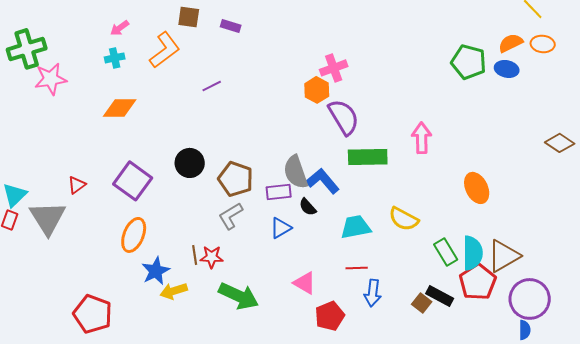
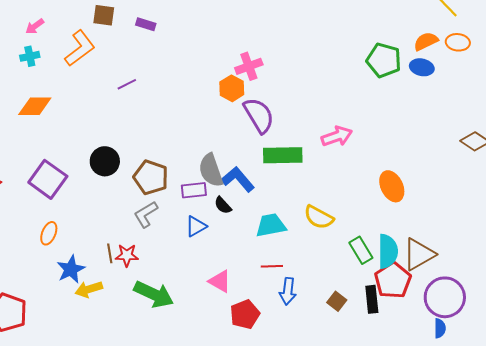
pink arrow: (422, 138) -> (337, 136), turned 72
orange ellipse: (134, 235) -> (49, 233), size x0.7
black rectangle: (440, 296) -> (372, 299), moved, turned 56

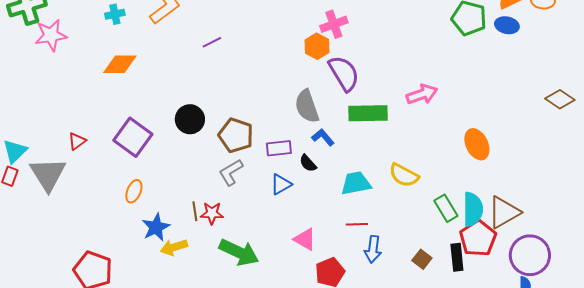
gray semicircle: (211, 170) -> (307, 106), moved
blue L-shape: (238, 179) -> (323, 137), size x0.7

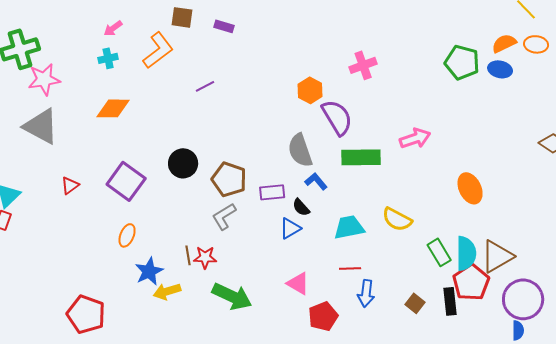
pink cross: (334, 24) -> (363, 65), moved
gray triangle: (48, 174) -> (41, 126), moved, turned -30
blue triangle: (281, 184) -> (290, 228), moved

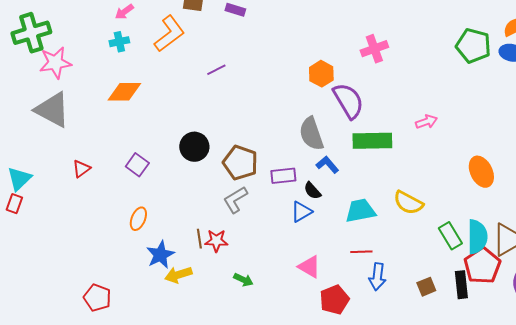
pink arrow: (415, 138) -> (426, 122), size x0.7
purple square: (126, 181) -> (137, 165), size x0.6
green arrow: (232, 296) -> (243, 280), size x0.5
brown square: (415, 303) -> (426, 287), turned 30
red pentagon: (86, 314) -> (97, 298), size x0.7

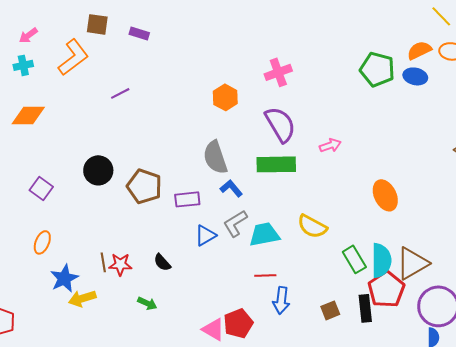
purple semicircle: (348, 101) -> (280, 124), moved
black semicircle: (312, 191) -> (162, 262), moved
gray L-shape: (235, 200) -> (235, 223), moved
pink triangle: (309, 267) -> (213, 329), moved

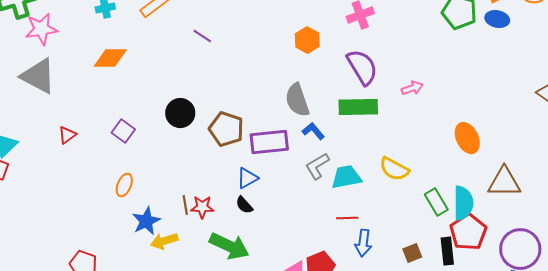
purple line: (120, 93) -> (202, 36), turned 60
purple rectangle: (187, 199) -> (269, 142), size x1.5
blue triangle: (205, 235) -> (247, 178), moved
brown triangle: (412, 263) -> (504, 182), moved, turned 30
green arrow: (147, 303) -> (229, 246), size x2.0

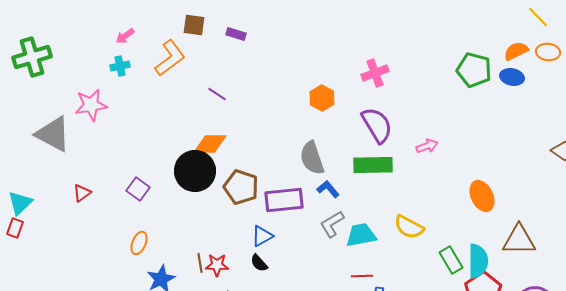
pink star: (41, 29) -> (91, 105), moved
orange diamond: (110, 58) -> (210, 144), moved
black circle: (180, 113) -> (195, 171), size x1.4

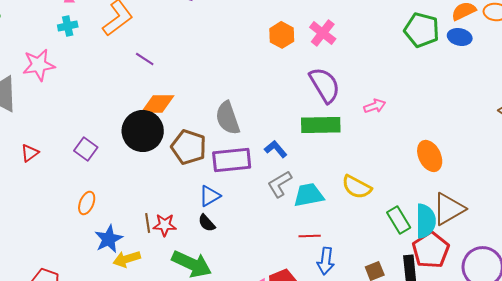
pink cross: (375, 73) -> (323, 33), turned -32
purple line: (217, 94) -> (145, 59), moved
orange hexagon: (322, 98) -> (282, 35), moved
gray semicircle: (312, 158) -> (228, 118), moved
brown triangle: (519, 240) -> (449, 209), moved, turned -30

